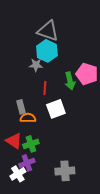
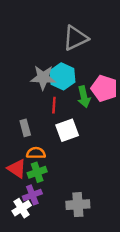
gray triangle: (48, 31) -> (75, 38), moved, turned -45
cyan hexagon: (47, 51) -> (62, 76), moved
gray star: (36, 65) -> (43, 78), size x1.5
orange semicircle: (28, 118) -> (36, 153), moved

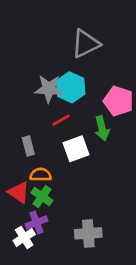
green arrow: (84, 97) -> (102, 128), moved
red line: (54, 105) -> (61, 120), turned 56
green cross: (37, 172) -> (42, 197), turned -36

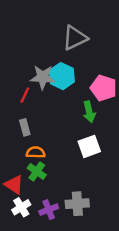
red line: (61, 120) -> (25, 95), moved, turned -35
white square: (76, 149) -> (89, 146), moved
red triangle: (19, 192) -> (14, 185), moved
purple cross: (37, 222) -> (49, 210), moved

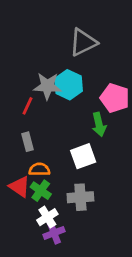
white square: (89, 146) -> (83, 156), moved
red triangle: (14, 185) -> (20, 187), moved
gray cross: (77, 204) -> (80, 197), moved
white cross: (21, 207) -> (47, 217), moved

